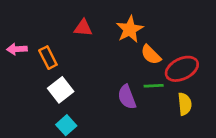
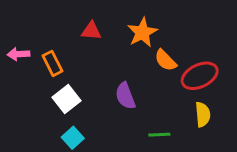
green line: (154, 86) -> (159, 135), moved
purple semicircle: (127, 97) -> (125, 96), moved

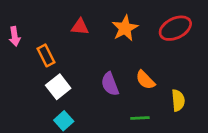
pink arrow: (18, 54) -> (15, 36), moved, turned -96
orange semicircle: (166, 60) -> (145, 80), moved
red ellipse: (200, 76) -> (175, 28), moved

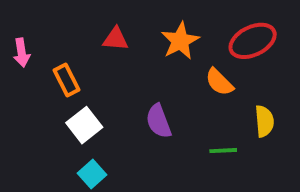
orange semicircle: (145, 80) -> (219, 82), moved
yellow semicircle: (178, 100) -> (264, 121), moved
green line: (140, 118) -> (223, 151), moved

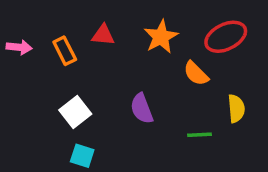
pink arrow: (22, 53) -> (19, 47), turned -75
orange rectangle: (67, 80) -> (65, 51), moved
cyan square: (92, 174) -> (82, 156), turned -30

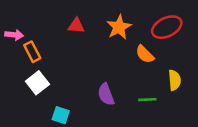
orange rectangle: (65, 51) -> (32, 52), moved
purple semicircle: (142, 109) -> (106, 94), moved
white square: (75, 112) -> (37, 83), moved

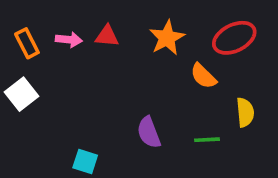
pink arrow: (14, 35) -> (69, 40), moved
orange rectangle: (32, 52) -> (27, 43), moved
white square: (37, 83) -> (22, 94), moved

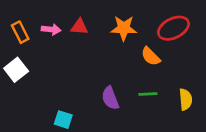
orange star: (167, 38) -> (124, 28), turned 30
yellow semicircle: (245, 112) -> (186, 99), moved
green line: (207, 140) -> (148, 94), moved

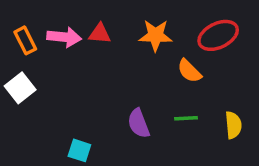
pink arrow: (51, 29) -> (64, 37), size x1.4

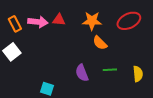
orange semicircle: (189, 71) -> (100, 43), moved

